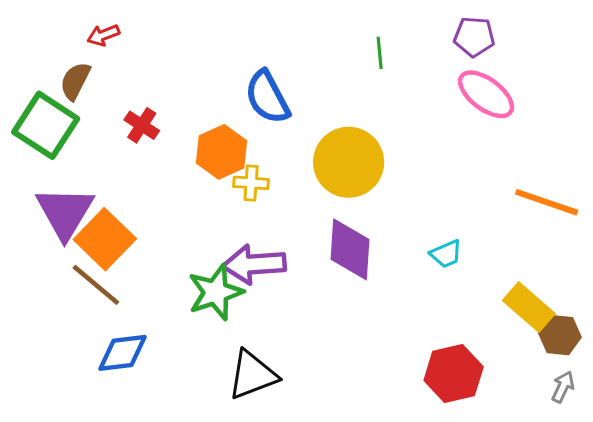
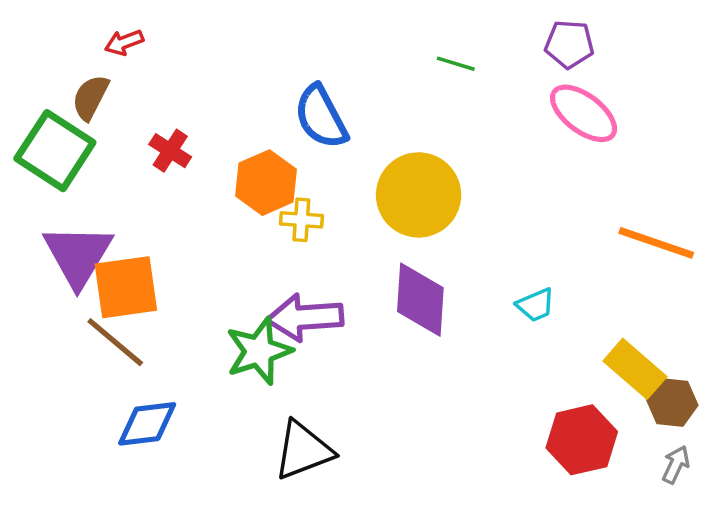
green line: (380, 53) -> (456, 64), turned -68
orange square: (105, 239) -> (126, 287), turned 38
red hexagon: (454, 374) -> (582, 440), moved

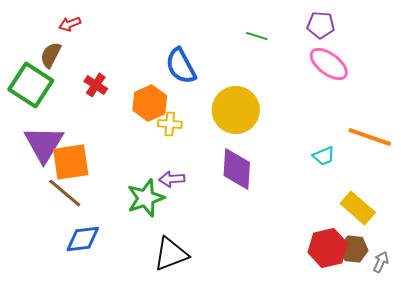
cyan trapezoid: (536, 305) -> (324, 156), moved
purple arrow: (305, 317) -> (172, 179), size x0.6
brown hexagon: (672, 403) -> (354, 249), moved

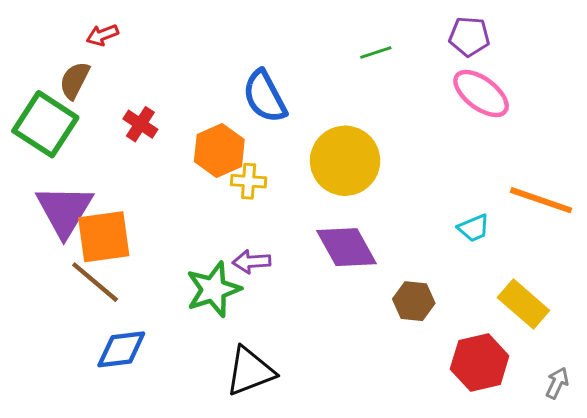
green line: (257, 36) -> (376, 53), turned -35
purple diamond: (237, 169) -> (347, 247), turned -33
brown hexagon: (354, 249) -> (414, 301), moved

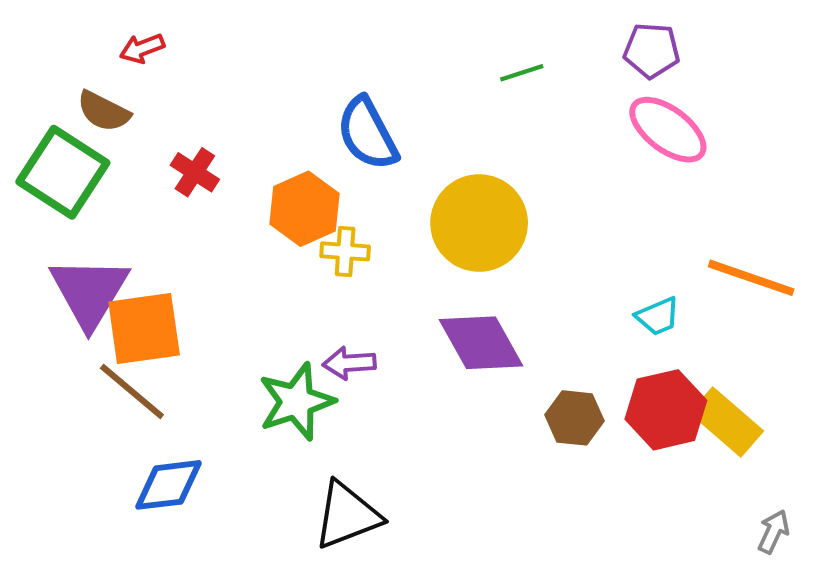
brown semicircle: (75, 80) -> (104, 111), turned -90
red hexagon: (480, 363) -> (666, 410), moved

